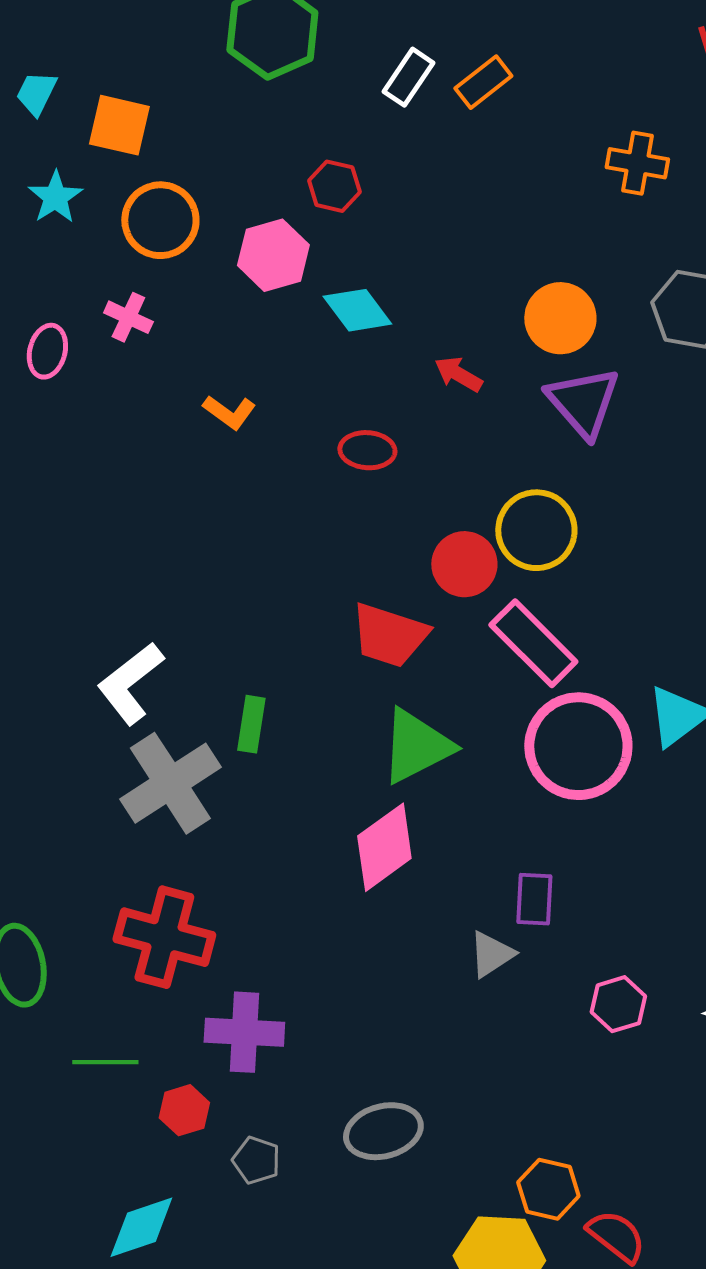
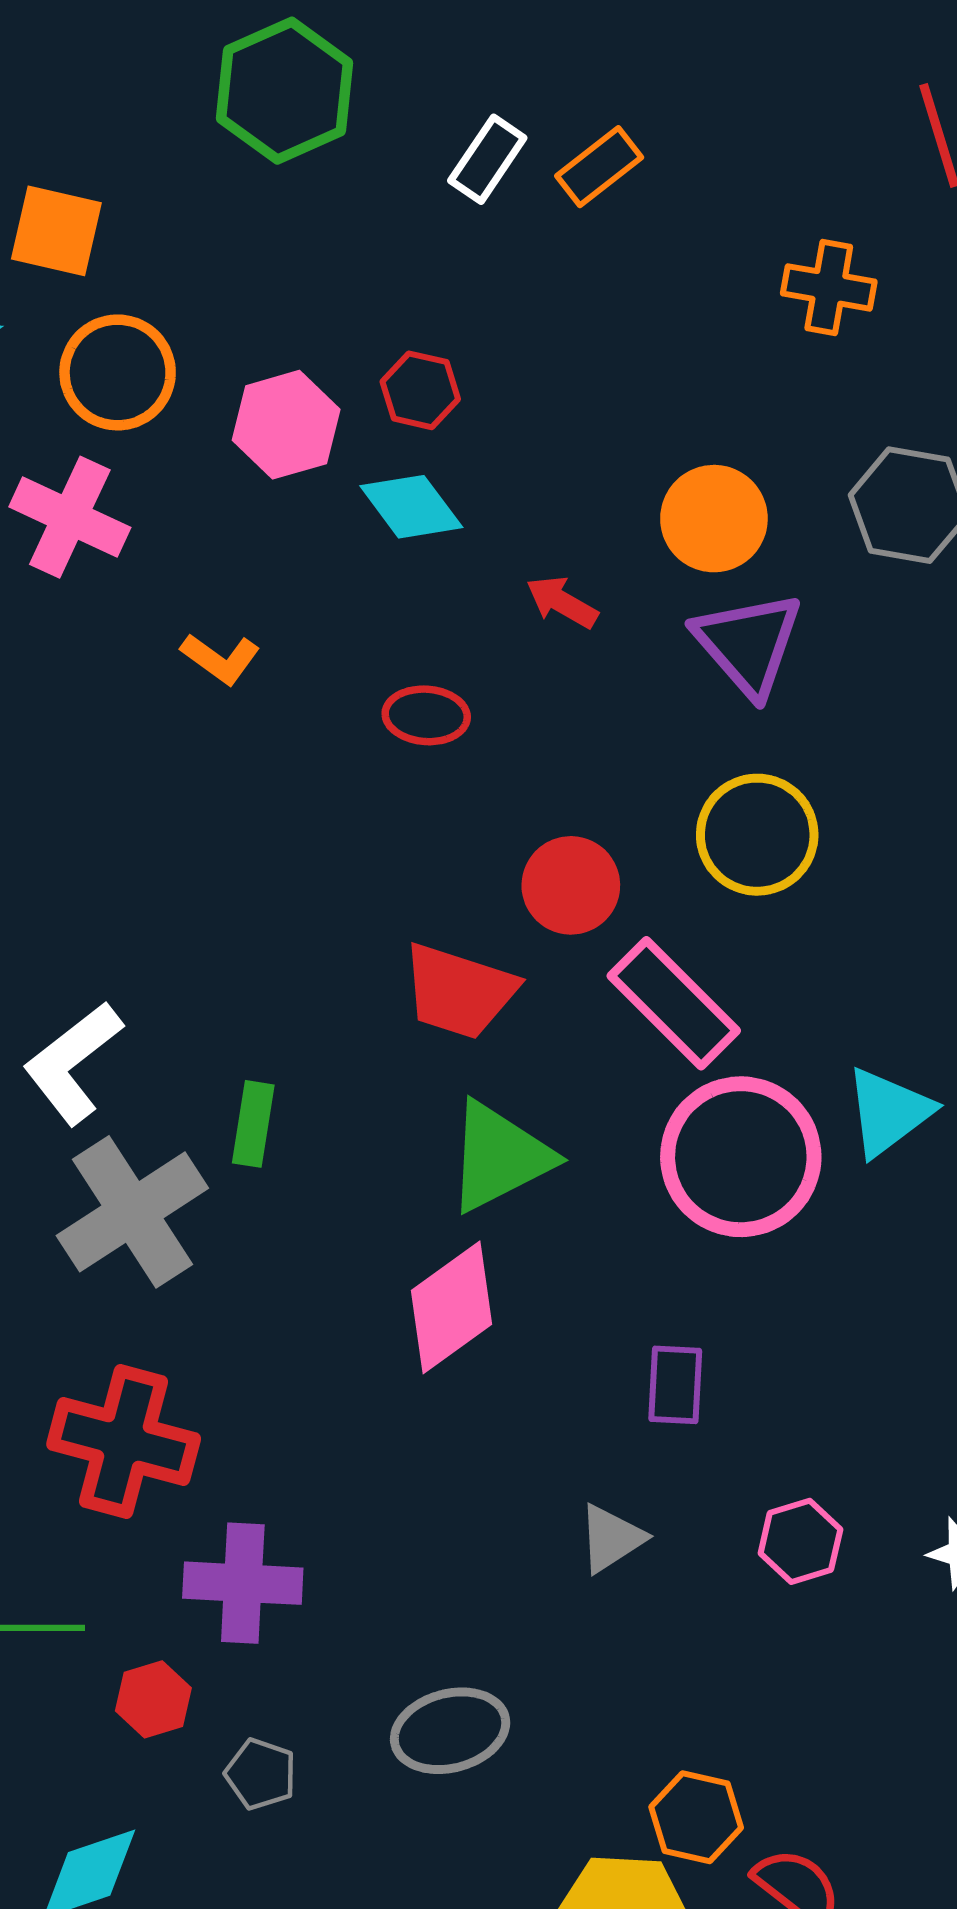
red hexagon: (334, 186) -> (420, 390), moved
pink cross: (128, 317) -> (70, 517), size x1.6
yellow circle: (536, 530) -> (757, 835), moved
gray triangle: (491, 954) -> (611, 1538), moved

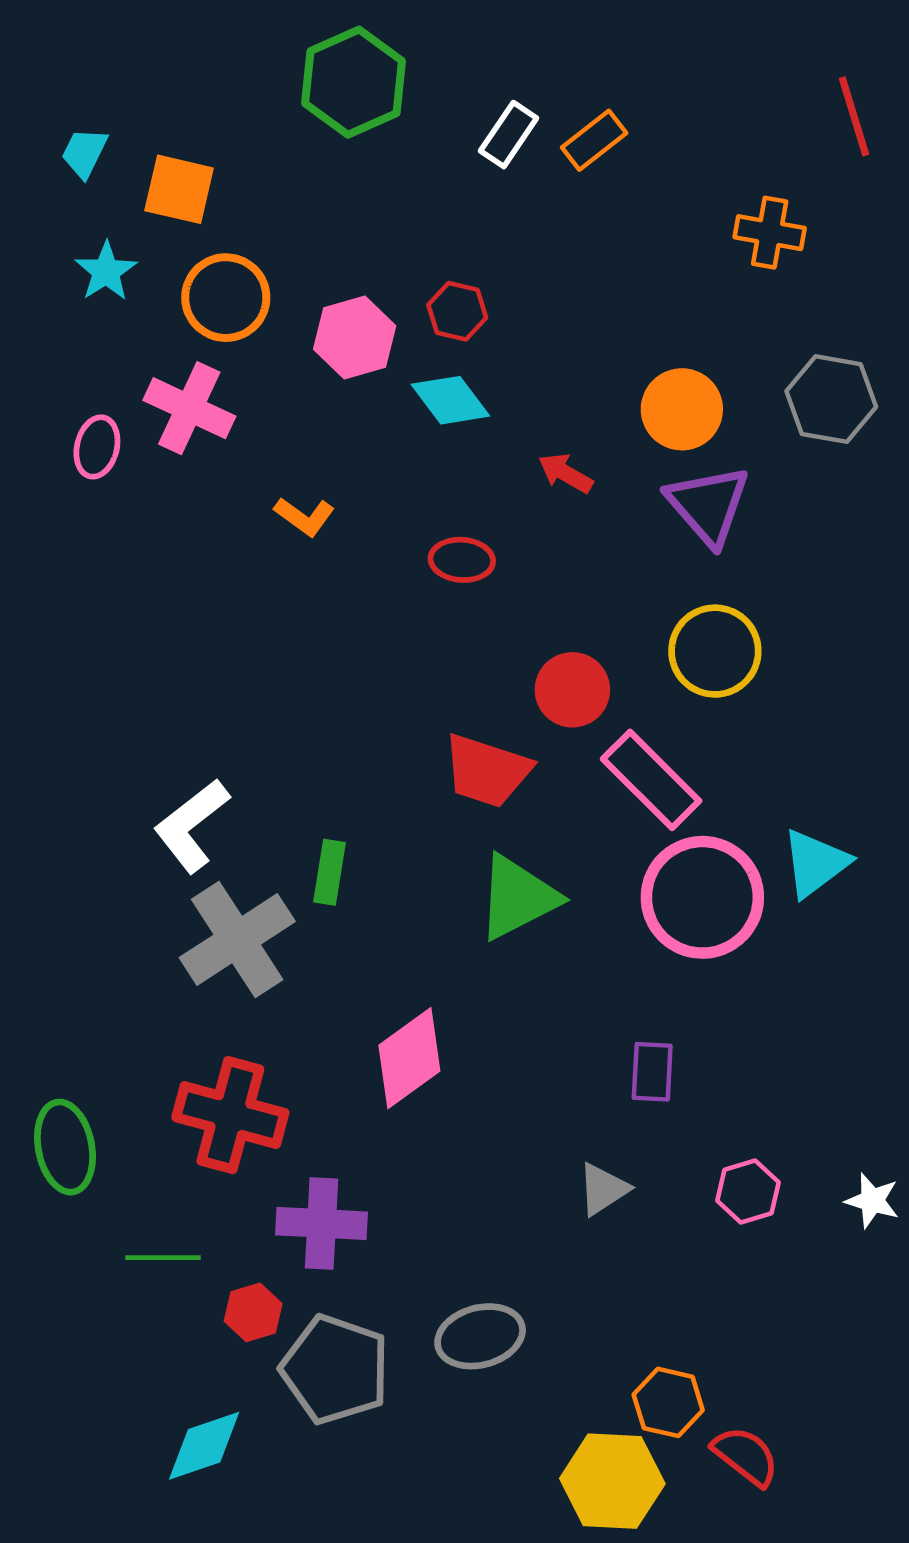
pink diamond: (452, 1307) -> (409, 1058), moved
gray pentagon: (261, 1774) -> (335, 1369), size x2.0

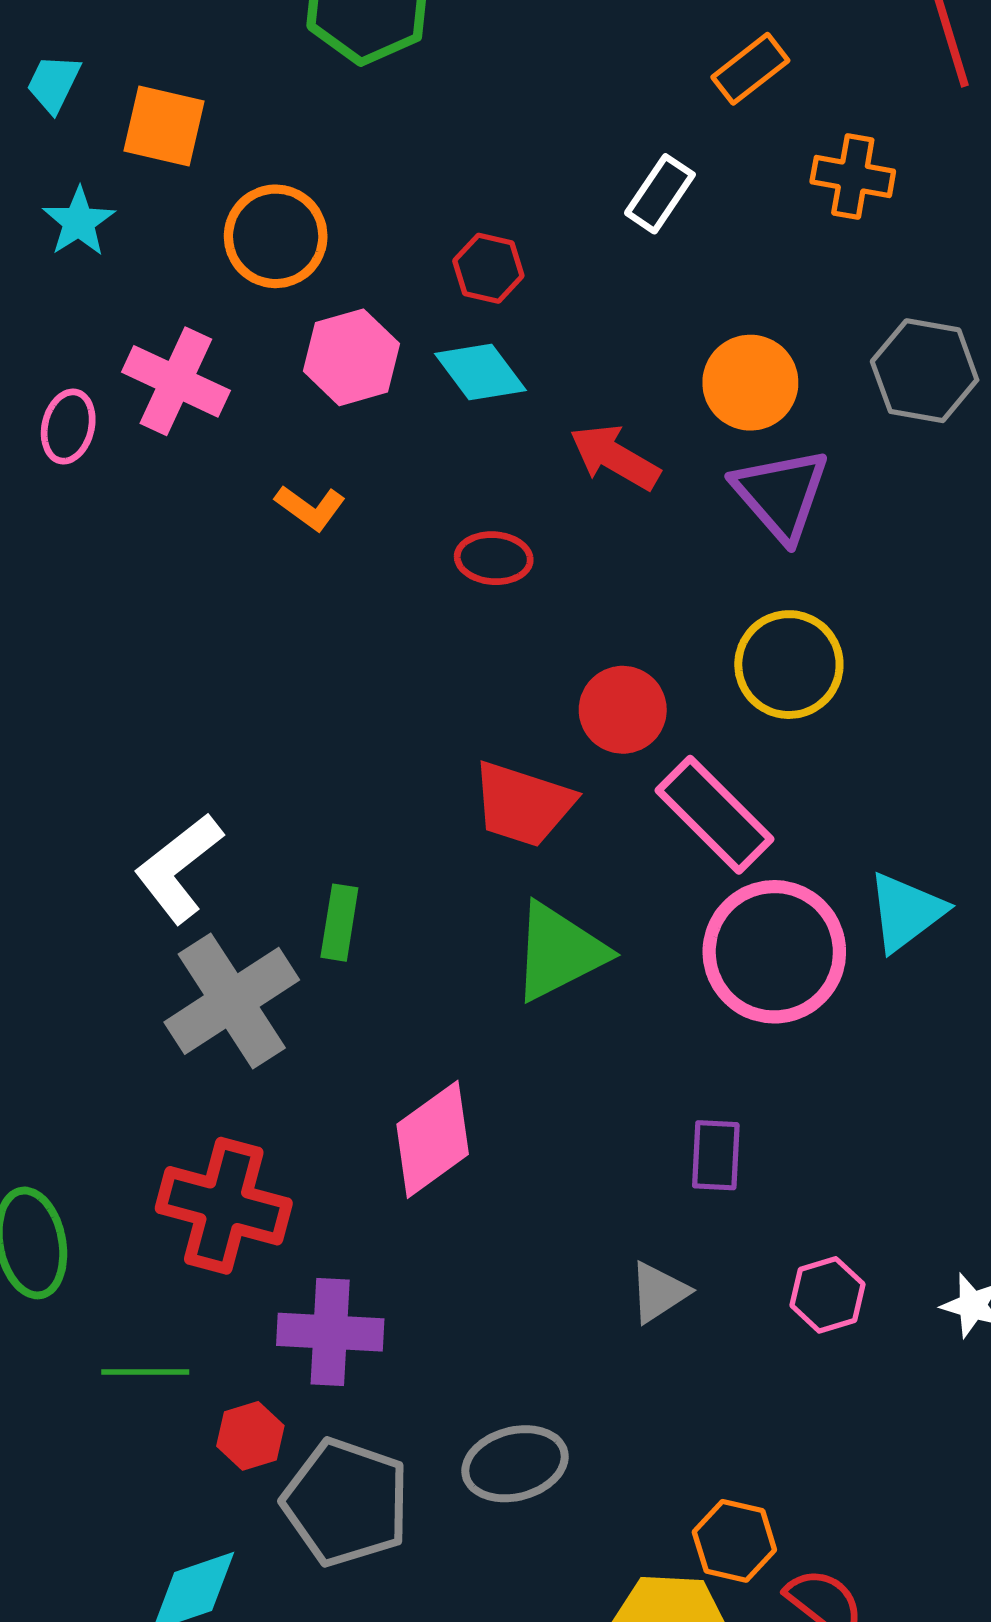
white rectangle: (509, 135) -> (660, 194), moved
orange rectangle: (594, 140) -> (750, 69), moved
orange circle: (226, 298) -> (276, 236), moved
pink hexagon: (355, 337) -> (351, 357), moved
red arrow: (566, 473) -> (615, 457), size x1.4

